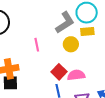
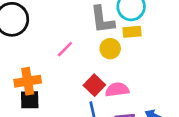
gray L-shape: (65, 22) -> (102, 20), turned 115
pink line: (37, 45) -> (65, 49), turned 56

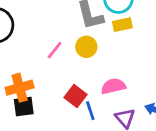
yellow circle: (110, 49) -> (86, 47), moved
red square: (94, 85) -> (75, 96), moved

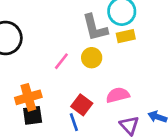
blue line: (90, 111) -> (74, 122), moved

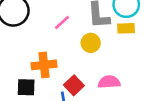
pink line: (61, 61) -> (62, 22), moved
orange cross: (28, 97) -> (44, 65), moved

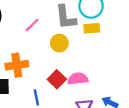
red square: (74, 85) -> (57, 79), moved

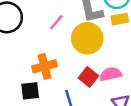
yellow circle: (59, 43) -> (87, 38), size x1.6

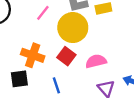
orange cross: (44, 66) -> (33, 55), turned 35
red square: (88, 77) -> (66, 56), moved

